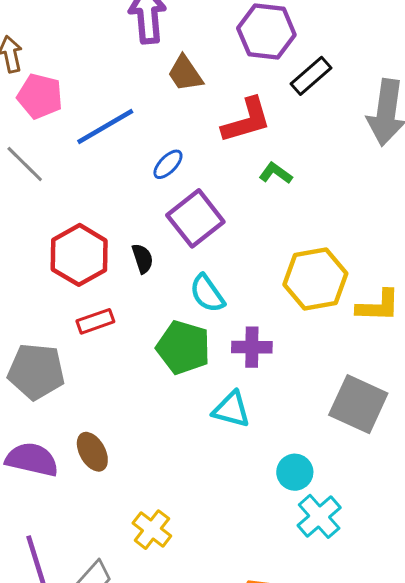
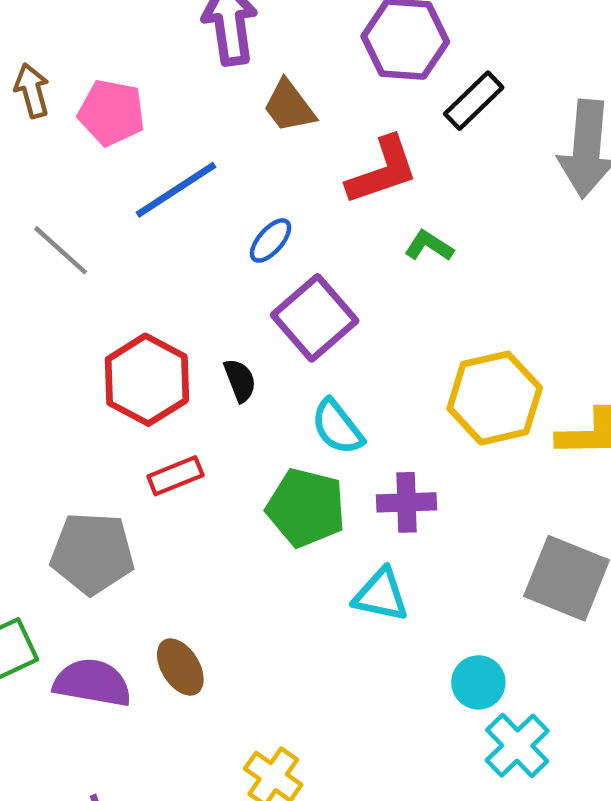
pink pentagon: (40, 96) -> (111, 113), moved

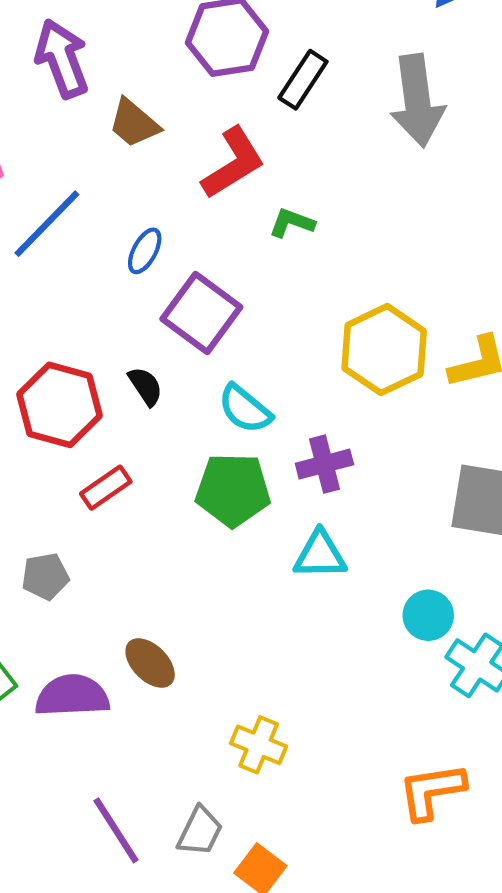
gray pentagon: (92, 553) -> (45, 576), size x0.6

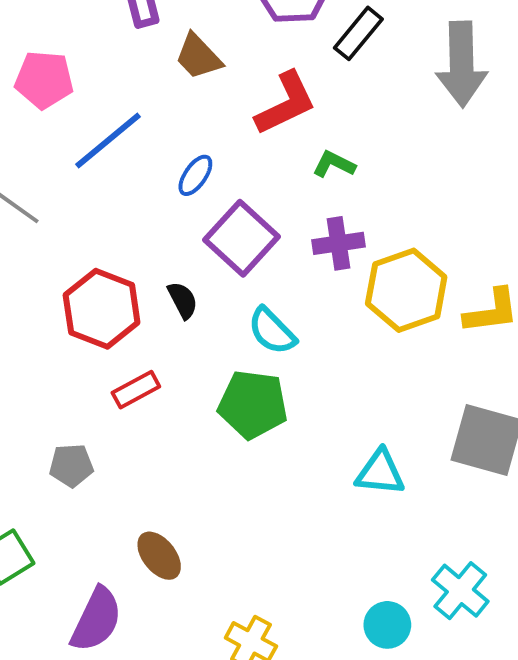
purple cross: (324, 464) -> (338, 243), moved
cyan triangle: (320, 555) -> (380, 473), moved
cyan circle: (428, 615) -> (387, 625), moved
purple semicircle: (72, 696) -> (96, 620), moved, turned 112

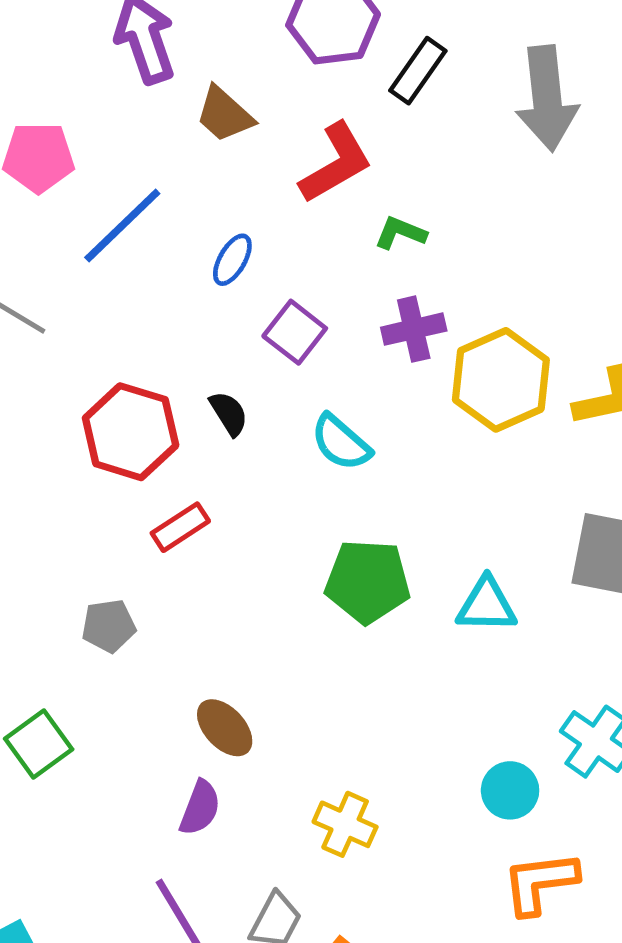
purple square: (241, 238) -> (295, 332), size x0.7
green pentagon: (253, 404) -> (368, 581), moved
purple semicircle: (96, 620) -> (200, 808), moved, size x0.7

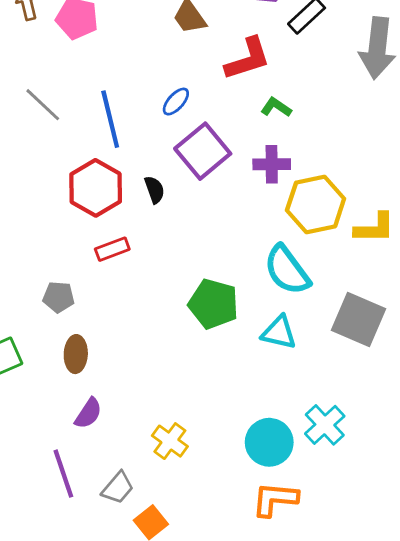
blue line: (122, 226) -> (110, 119), moved, turned -72
purple square: (295, 332) -> (203, 151), size x1.5
cyan semicircle: (341, 443) -> (287, 270), moved, size x1.4
brown ellipse: (225, 728) -> (76, 354), moved, turned 33
cyan circle: (510, 790) -> (269, 442), size x1.4

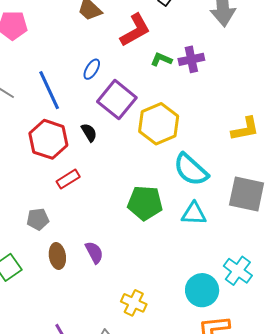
purple cross: (272, 164) -> (191, 59), moved
yellow hexagon: (316, 205) -> (159, 124), moved
purple semicircle: (88, 413) -> (94, 252), moved, turned -50

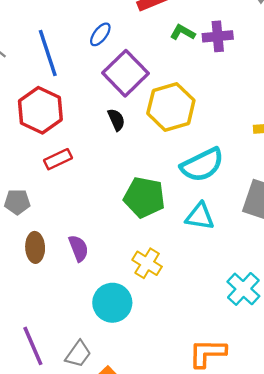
black semicircle: (89, 133) -> (116, 120), moved
cyan semicircle: (191, 170) -> (202, 165), turned -75
cyan circle: (202, 290) -> (112, 303), moved
yellow cross: (134, 303) -> (147, 263), moved

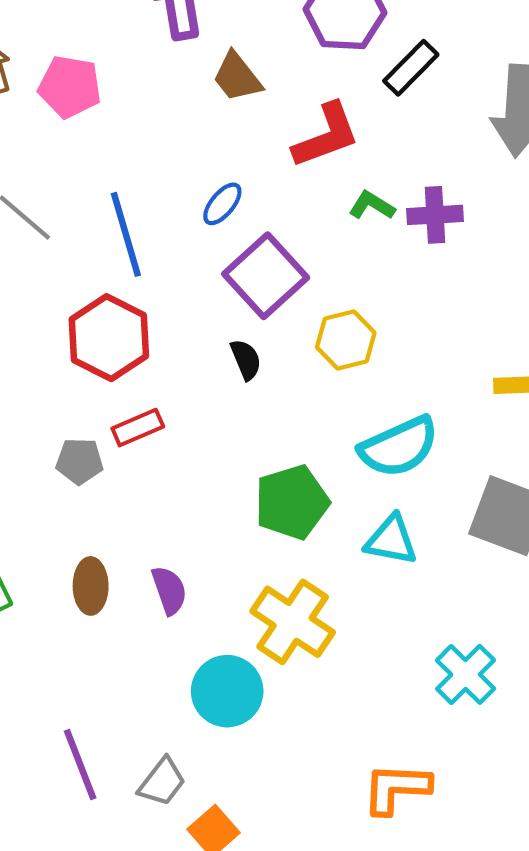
yellow hexagon: (171, 107) -> (346, 340), size x0.7
green pentagon: (144, 197) -> (292, 502), turned -30
gray pentagon: (17, 202) -> (79, 461), moved
yellow cross: (147, 263) -> (293, 622), size x1.5

